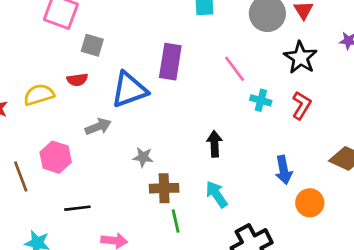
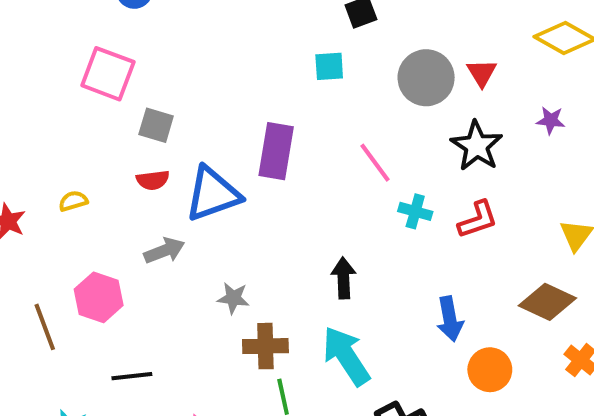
red semicircle: (77, 80) -> (153, 180), moved
yellow semicircle: (39, 95) -> (73, 201), size x0.6
red L-shape: (301, 105) -> (478, 220), turned 40
cyan arrow: (216, 194) -> (346, 356), size x1.4

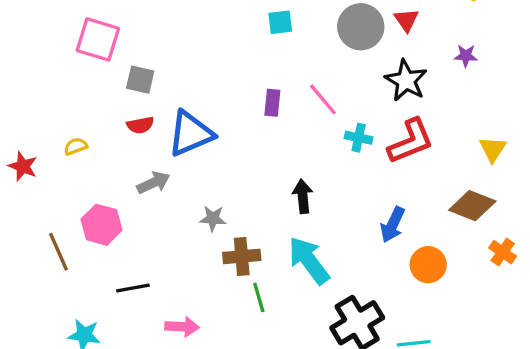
purple rectangle: (276, 151) -> (272, 103), moved, size x0.6
red L-shape: (478, 220) -> (411, 141), size x1.4
blue arrow: (450, 319) -> (393, 225), turned 39

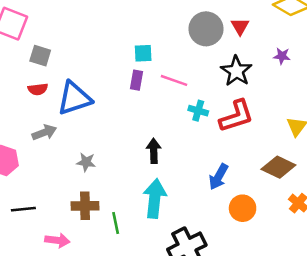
cyan square: (280, 22) -> (143, 53), moved
pink line: (323, 99) -> (174, 80), turned -35
brown cross: (242, 256) -> (85, 206), moved
cyan arrow: (309, 260) -> (155, 199), turned 39

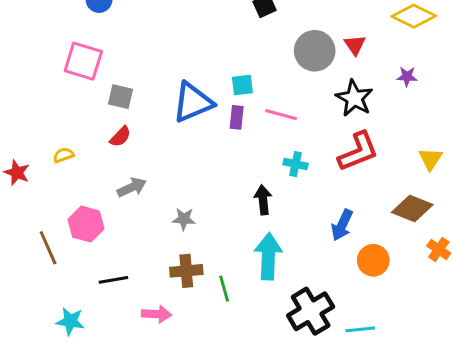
red semicircle: (38, 89) -> (120, 137), turned -36
blue triangle: (74, 98) -> (193, 102), moved
cyan cross: (198, 111) -> (296, 164), moved

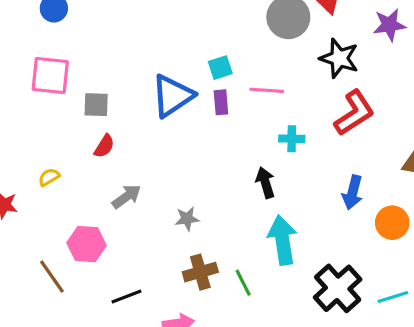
purple star: (407, 77) -> (389, 25), size x1.5

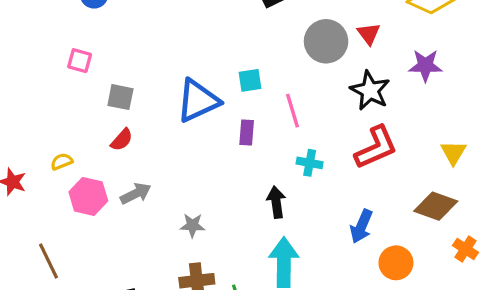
pink square: (50, 75) -> (80, 61), size x0.6
pink line: (267, 90) -> (292, 111), turned 60
purple rectangle: (221, 102) -> (247, 133), moved
pink hexagon: (86, 244) -> (88, 196), moved

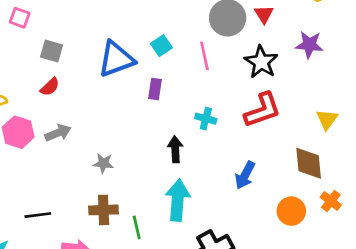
cyan square: (250, 80) -> (161, 46), turned -30
pink line: (292, 111) -> (204, 56), moved
brown diamond: (436, 206) -> (309, 163), turned 60
orange circle: (396, 263) -> (291, 211), moved

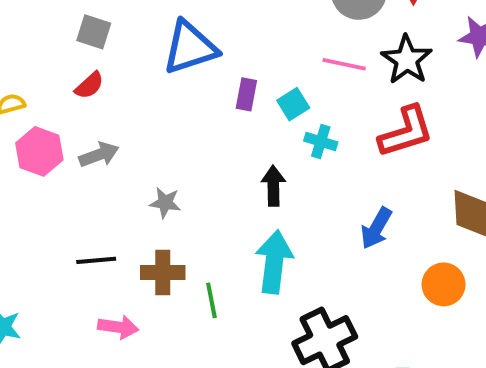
cyan square: (161, 46) -> (293, 104), moved
pink line: (204, 56) -> (344, 64), moved, turned -68
black line: (38, 215) -> (96, 260), moved

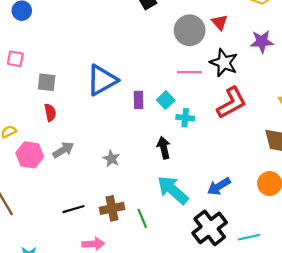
red semicircle: (89, 85) -> (50, 113), turned -48
gray star: (165, 203) -> (111, 159), moved, turned 30
blue arrow: (376, 228) -> (219, 186), moved, turned 40
cyan arrow: (274, 262) -> (173, 190), turned -44

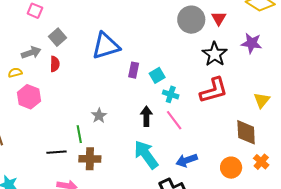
pink line: (190, 72) -> (174, 120), moved, turned 40
gray square: (47, 82) -> (58, 37), turned 30
gray arrow: (63, 150) -> (31, 53), moved
green line: (142, 218) -> (79, 134), moved

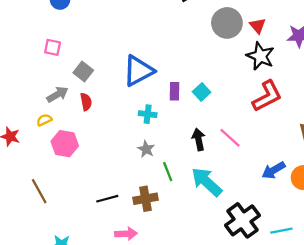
red triangle: (219, 18) -> (258, 26), moved
cyan cross: (171, 94) -> (148, 114), moved
green line: (79, 134) -> (168, 172), moved
blue arrow: (187, 160) -> (274, 170), moved

